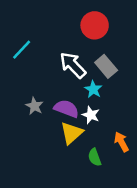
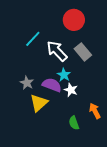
cyan line: (22, 50) -> (33, 39), moved
cyan star: (93, 89) -> (64, 75), moved
yellow triangle: (72, 133) -> (39, 103), moved

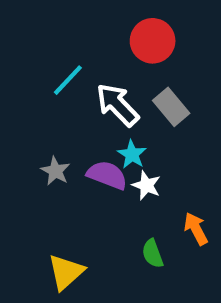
yellow triangle: (39, 103) -> (66, 272), moved

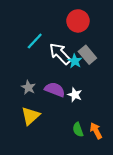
cyan star: (132, 154) -> (75, 61), moved
orange arrow: (196, 229) -> (96, 131), moved
yellow triangle: (66, 272) -> (31, 116), moved

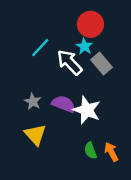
cyan star: (75, 61) -> (84, 46), moved
white star: (75, 95) -> (87, 110), size x1.6
yellow triangle: (31, 116) -> (35, 135), turned -30

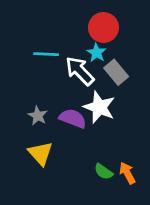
cyan line: (40, 48) -> (46, 54), turned 50
white star: (87, 110) -> (99, 107), moved
green semicircle: (90, 151) -> (103, 172), turned -35

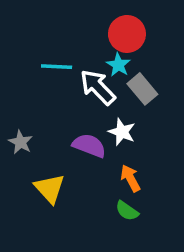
white star: (99, 107) -> (122, 132), size x0.7
gray star: (38, 116) -> (21, 142), moved
orange arrow: (127, 173) -> (130, 178), moved

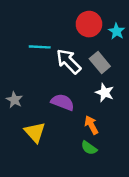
cyan star: (118, 65) -> (117, 31), moved
white star: (122, 132) -> (105, 93), moved

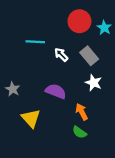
white arrow: (69, 61) -> (61, 55), size x0.6

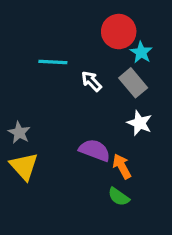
cyan star: (104, 28) -> (141, 52), moved
purple semicircle: (56, 91) -> (95, 150), moved
yellow triangle: (31, 118) -> (24, 166), moved

